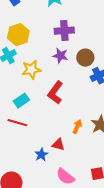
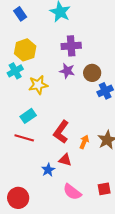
red L-shape: (55, 93) -> (61, 132), moved

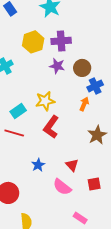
yellow hexagon: (25, 50) -> (33, 42), moved
yellow star: (38, 85) -> (45, 101), moved
orange arrow: (84, 142) -> (84, 104), moved
red triangle: (65, 160) -> (72, 165), moved, turned 32

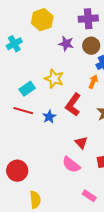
purple cross: (61, 41) -> (88, 19), moved
yellow star: (45, 101) -> (54, 79), turned 30
red L-shape: (51, 127) -> (73, 105), moved
blue star: (38, 165) -> (49, 117), moved

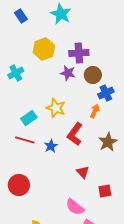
purple cross: (88, 19) -> (79, 53), moved
pink semicircle: (71, 165) -> (75, 207), moved
red circle: (17, 171) -> (19, 185), moved

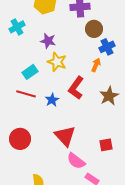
purple star: (68, 73) -> (48, 41), moved
red triangle: (83, 172) -> (65, 136), moved, size x1.6

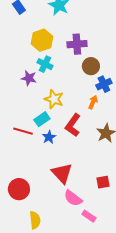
cyan cross: (17, 27) -> (45, 64), moved, turned -35
purple star: (48, 41) -> (29, 78), moved
cyan rectangle: (30, 72) -> (42, 119), moved
red circle: (20, 139) -> (19, 189), moved

